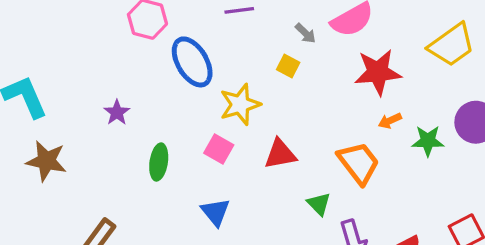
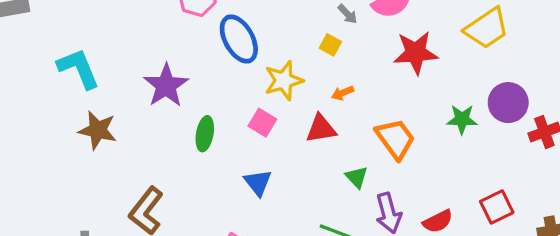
purple star: (117, 112) -> (166, 86), size x1.8
orange arrow: (390, 121) -> (343, 93), moved

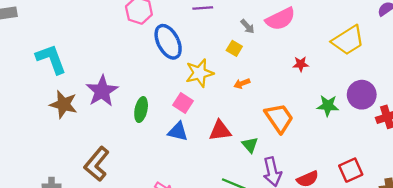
red star: (416, 53) -> (301, 64), moved, size x0.5
purple star: (166, 86) -> (102, 91), moved
red triangle: (321, 129) -> (220, 131), moved
blue triangle: (258, 183) -> (178, 132), moved, turned -40

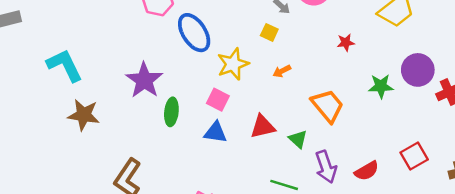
purple star: (102, 91) -> (144, 80), moved

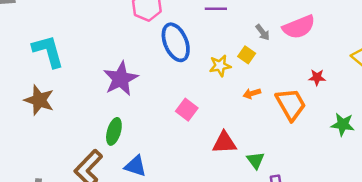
yellow star: (233, 64) -> (220, 66), moved, size x0.7
orange trapezoid: (328, 106) -> (291, 104), moved
green ellipse: (171, 112) -> (114, 131), moved
brown star: (84, 115) -> (39, 100), moved
blue triangle: (215, 132) -> (135, 166), moved

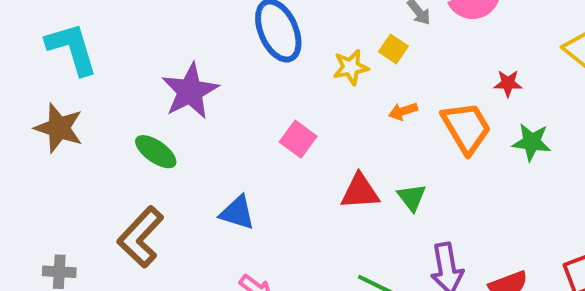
green star: (343, 124) -> (532, 142), moved
green ellipse: (114, 131) -> (156, 152), moved, turned -70
green triangle: (256, 160) -> (412, 197), moved
blue triangle: (135, 166) -> (237, 213), moved

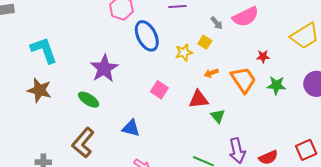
red triangle: (360, 191) -> (199, 99), moved

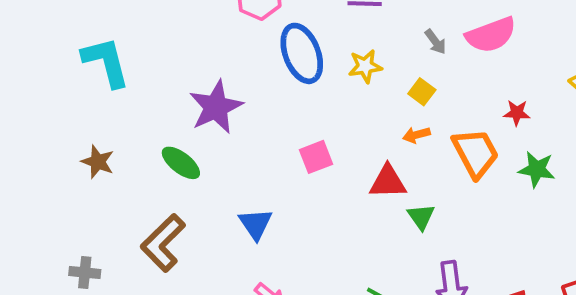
yellow square: (205, 42) -> (422, 92), moved
yellow star: (184, 52) -> (365, 66), moved
brown star: (39, 90) -> (98, 162), moved, size x0.7
pink square: (159, 90) -> (316, 157), turned 30
blue triangle: (131, 128) -> (256, 224), turned 36

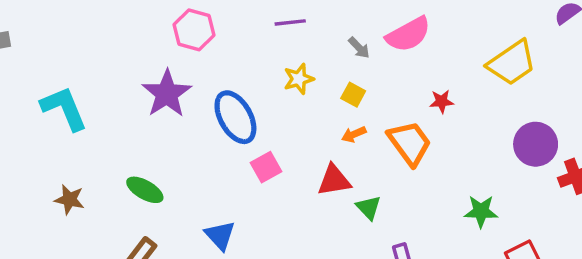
blue ellipse: (302, 53) -> (235, 117), moved
purple star: (216, 107) -> (167, 94), moved
green star: (537, 169) -> (481, 211), moved

